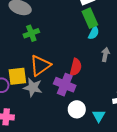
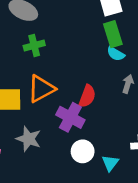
cyan semicircle: (94, 33) -> (116, 54), turned 88
gray star: (33, 87) -> (29, 139), moved

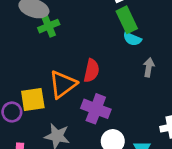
green cross: (34, 45) -> (49, 26), moved
red semicircle: (87, 96) -> (91, 71), moved

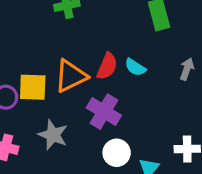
cyan semicircle: (132, 39) -> (135, 67), moved
gray arrow: (149, 67) -> (187, 69), moved

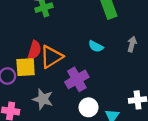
red semicircle: (107, 66) -> (34, 50), moved
purple cross: (104, 112) -> (77, 79), turned 35

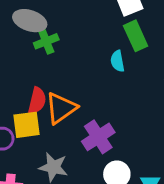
cyan semicircle: (96, 46) -> (117, 61), moved, turned 56

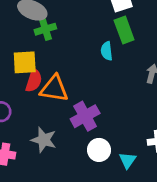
orange triangle: (61, 108) -> (54, 89), turned 40
yellow square: (26, 125) -> (25, 62), moved

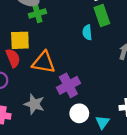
red semicircle: (34, 80) -> (13, 58), moved, turned -42

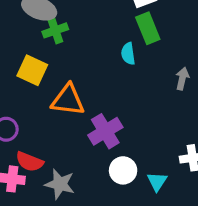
yellow square: (20, 40) -> (32, 70), turned 30
red semicircle: (13, 58) -> (30, 162), moved, turned 138
gray star: (34, 104) -> (60, 184), moved

